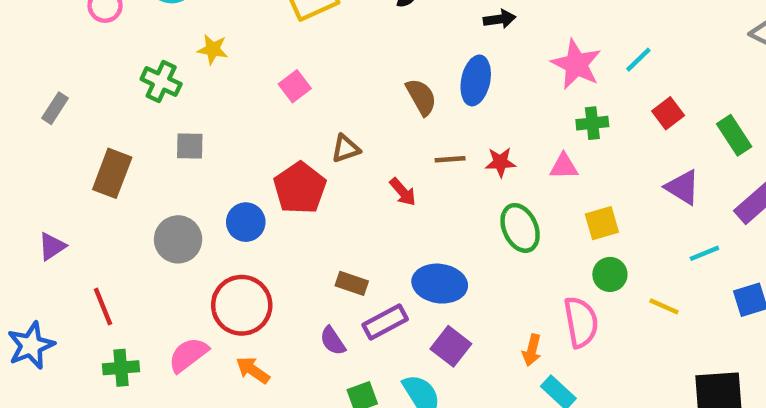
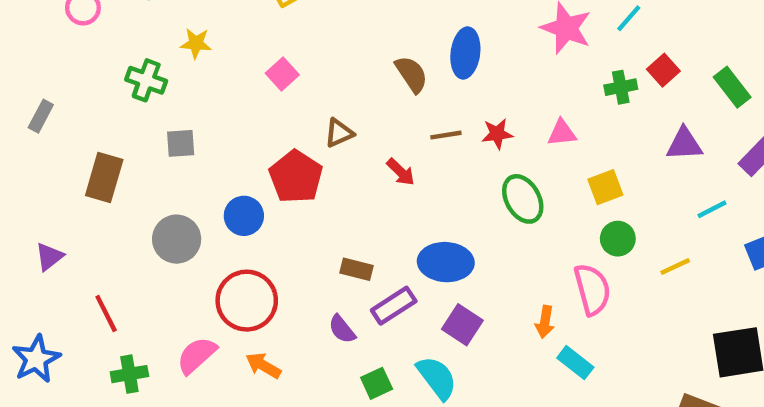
green cross: (592, 123) -> (621, 87), moved
purple triangle: (683, 187) -> (684, 144), turned -30
yellow line: (664, 306) -> (675, 266), turned -44

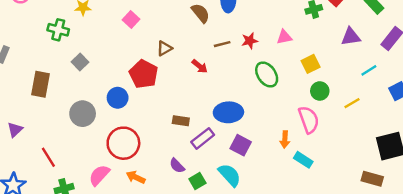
gray square: (181, 143) -> (80, 62), turned -35
purple semicircle: (342, 329) -> (177, 166), moved

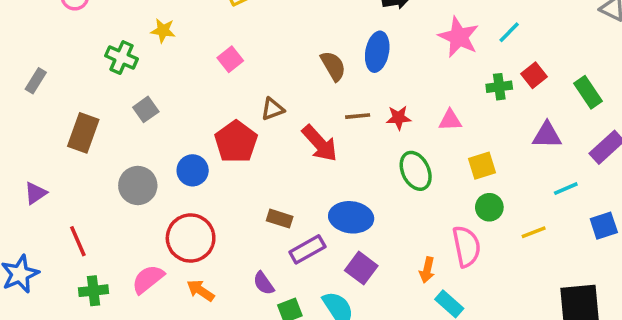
red arrow: (200, 66) -> (320, 143), size x1.6

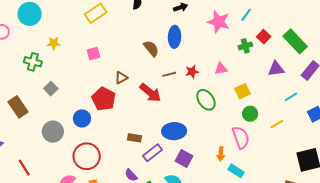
pink square: (230, 59) -> (93, 54), turned 32
green rectangle: (588, 92) -> (295, 41), size x1.4
brown rectangle: (83, 133) -> (18, 107), turned -45

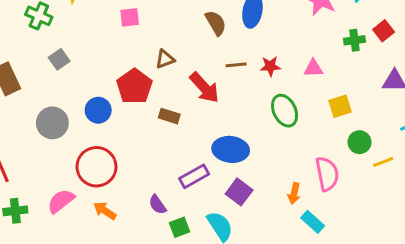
green circle: (250, 114) -> (360, 142), moved
brown rectangle: (134, 138) -> (169, 116), moved

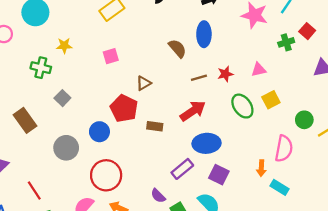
red arrow: (204, 88) -> (193, 111), moved, turned -72
yellow square: (340, 106) -> (271, 100), moved
pink semicircle: (327, 174) -> (284, 149), turned 32

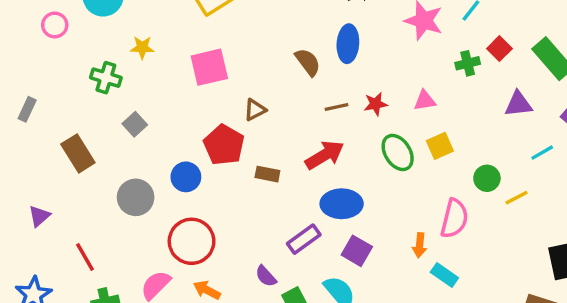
pink square: (111, 56) -> (209, 67), size x1.6

